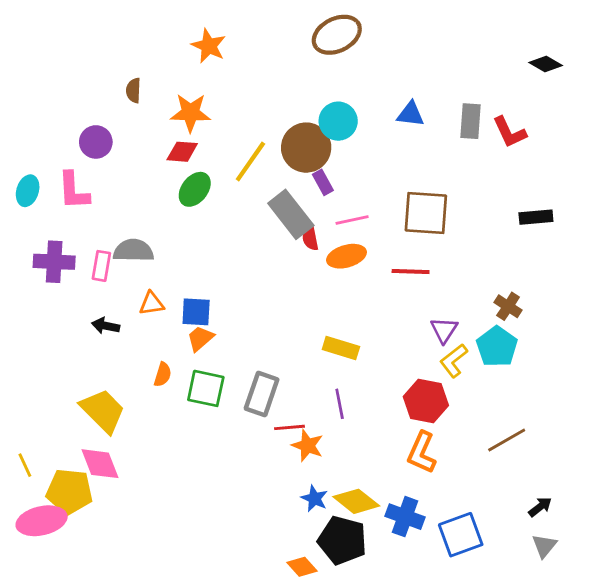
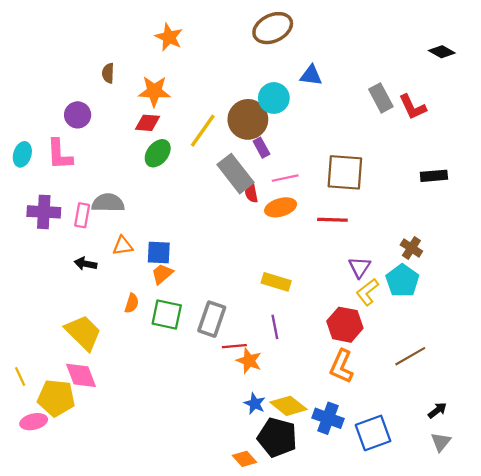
blue triangle: (411, 114) -> (311, 75), moved
gray rectangle: (470, 121) -> (381, 98), turned -32
pink ellipse: (42, 521) -> (34, 422), size x0.7

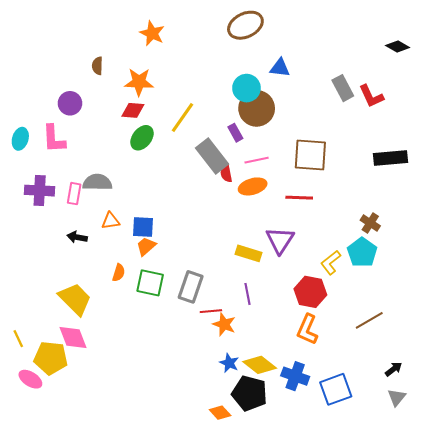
brown circle: (248, 119) -> (257, 108), moved
black rectangle: (434, 176) -> (391, 158), size x1.4
purple triangle: (360, 267) -> (280, 240), moved, size x1.4
pink ellipse: (34, 422) -> (30, 379), turned 45

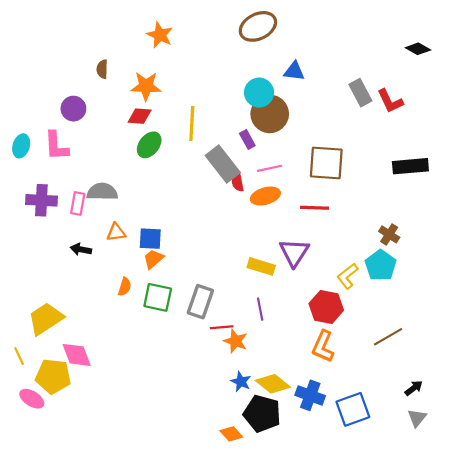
yellow line: (183, 117) -> (192, 124), turned -32
yellow trapezoid: (75, 299) -> (46, 319), moved, turned -78

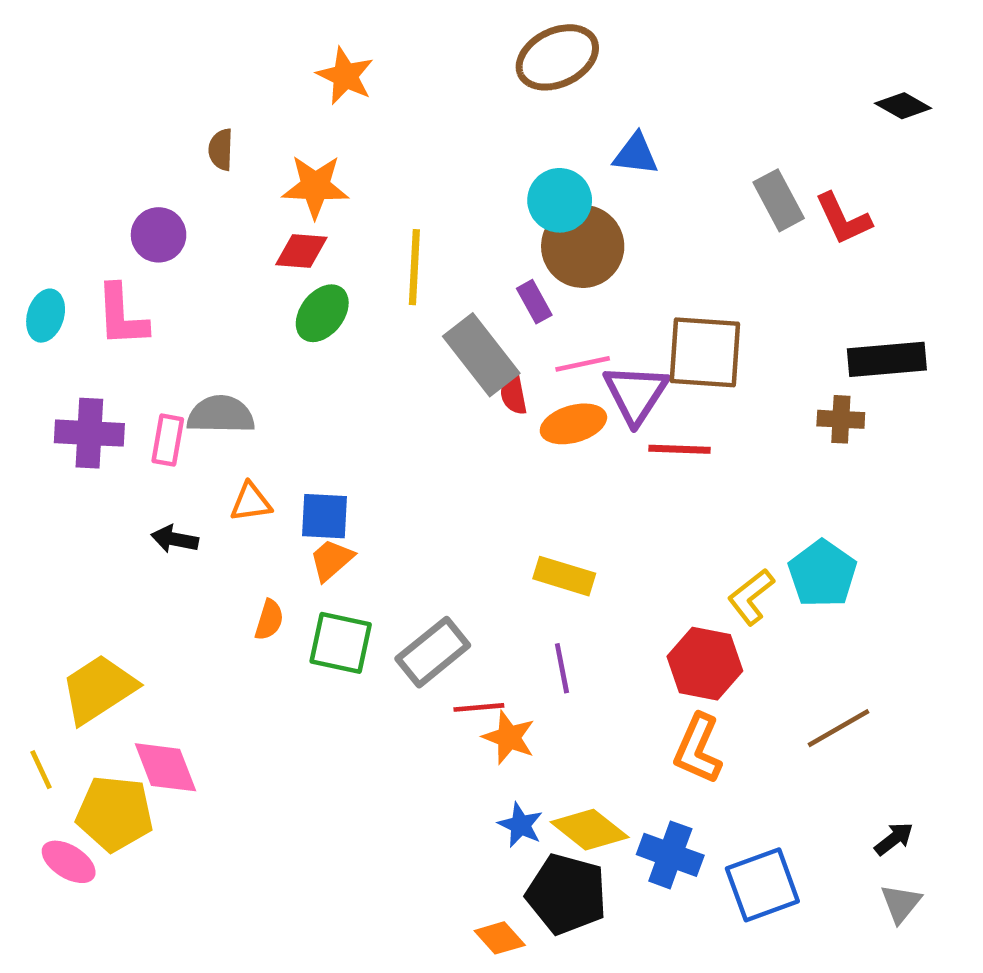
brown cross: (389, 234) -> (841, 419), moved, turned -30
purple triangle: (294, 253) -> (636, 394), moved
gray rectangle: (200, 302) -> (433, 652), turned 32

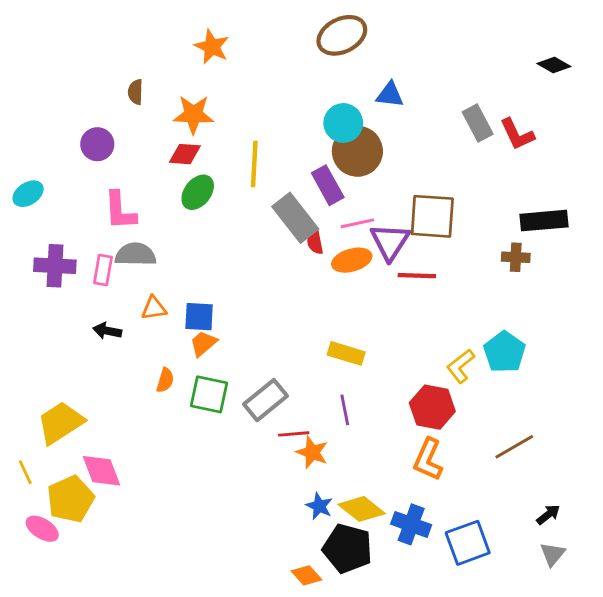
purple rectangle: (534, 302) -> (328, 185), size x1.5
cyan ellipse: (46, 316) -> (28, 194), turned 40
pink L-shape: (122, 316) -> (120, 211), moved
yellow pentagon: (115, 813) -> (70, 499), turned -30

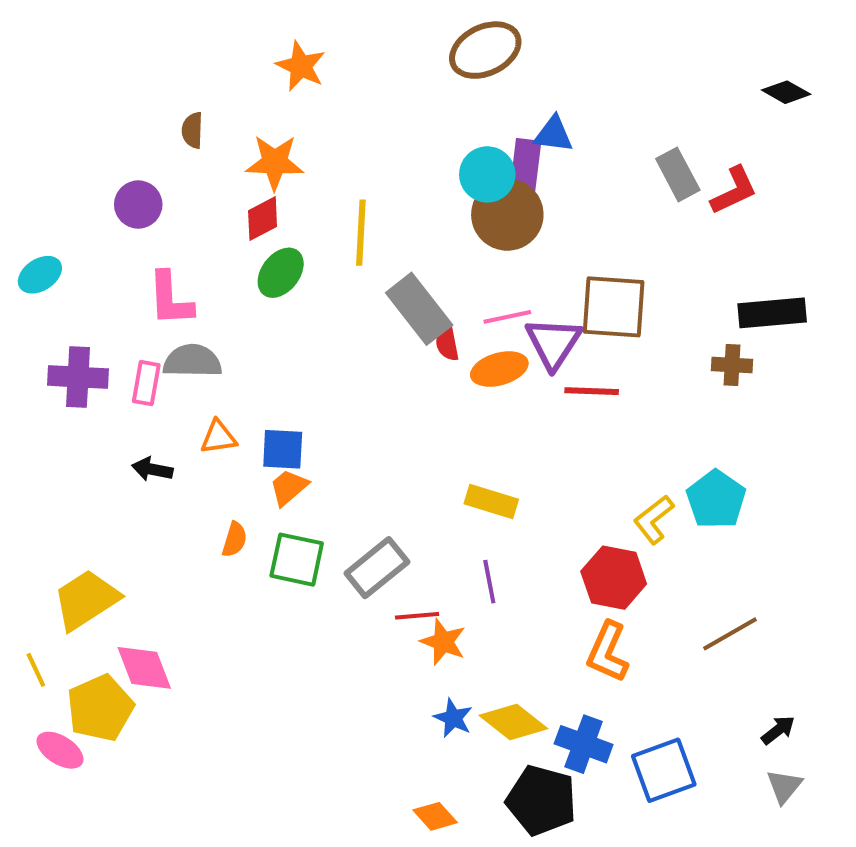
red L-shape: (517, 134) -> (734, 190), turned -90
red diamond: (185, 154) -> (263, 219), turned -32
purple rectangle: (328, 185) -> (525, 166), moved, turned 36
black pentagon: (348, 548) -> (541, 800), moved

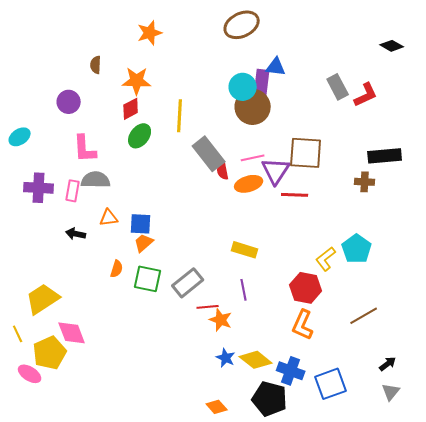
orange star: (301, 66) -> (150, 33), turned 30

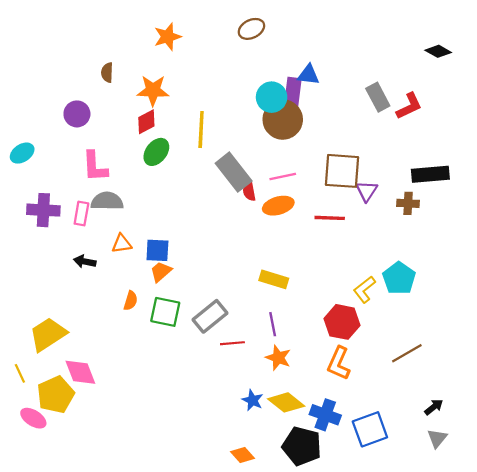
brown ellipse: (242, 25) -> (251, 29), moved, size x0.7
purple triangle: (276, 171) -> (367, 191), moved, size x0.7
orange star: (221, 320) -> (278, 358), moved

